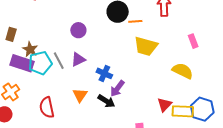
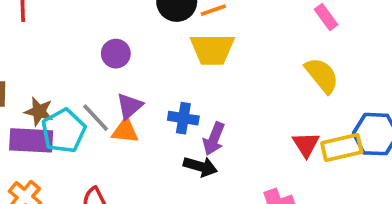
yellow trapezoid: (146, 46) -> (212, 49), moved
yellow semicircle: (183, 71) -> (322, 75), turned 40
orange triangle: (80, 95) -> (125, 131), moved, turned -42

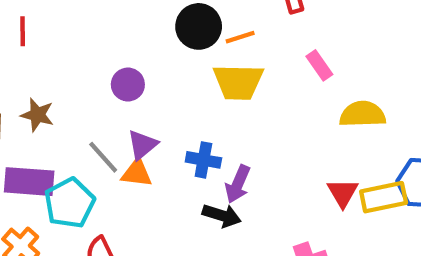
pink rectangle: (326, 17) -> (319, 65), moved
yellow semicircle: (322, 75) -> (363, 114), turned -54
brown star: (39, 111) -> (37, 115), moved
cyan pentagon: (64, 131) -> (70, 203), moved

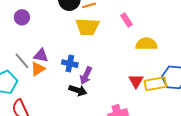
purple circle: (128, 85) -> (22, 17), moved
purple triangle: (142, 145) -> (41, 55), turned 49
orange triangle: (137, 173) -> (38, 69), turned -42

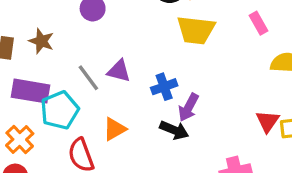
blue cross: (70, 64) -> (164, 87), turned -35
orange triangle: (38, 69) -> (115, 129), moved

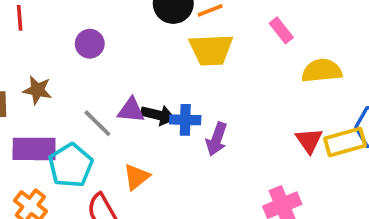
blue cross: (164, 87) -> (185, 120), turned 30
black arrow: (174, 130) -> (158, 115), moved

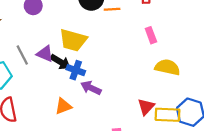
yellow trapezoid: (211, 50) -> (73, 40), moved
purple arrow: (217, 139) -> (91, 88), turned 78
orange triangle: (136, 177) -> (63, 106), moved

